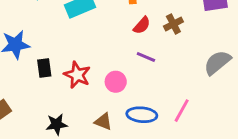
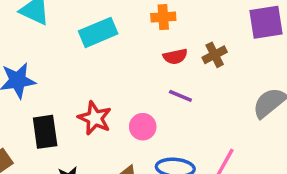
red semicircle: (142, 25) -> (175, 56), turned 36
black rectangle: (44, 68) -> (45, 132), moved, size x1.4

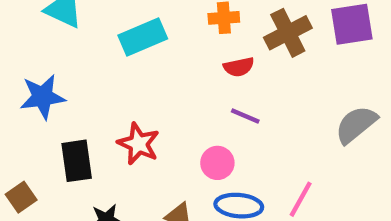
brown cross: (215, 55) -> (288, 33), moved, size x1.5
pink circle: (143, 127) -> (217, 163), moved

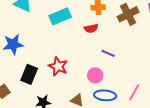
red semicircle: (239, 67) -> (91, 28), moved
black rectangle: (77, 161) -> (29, 74), turned 30

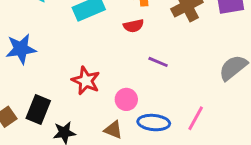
black rectangle: (29, 74) -> (38, 110), moved
pink circle: (95, 75) -> (126, 99), moved

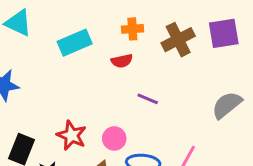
red star: (86, 81) -> (72, 135), moved

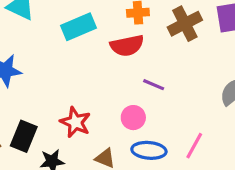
red semicircle: (122, 61) -> (127, 46), size x1.5
pink circle: (114, 138) -> (133, 118), moved

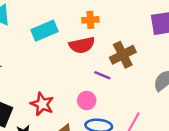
brown cross: (185, 24) -> (123, 55), moved

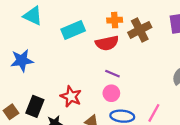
brown cross: (123, 55) -> (140, 30), moved
purple line: (102, 75) -> (112, 74), moved

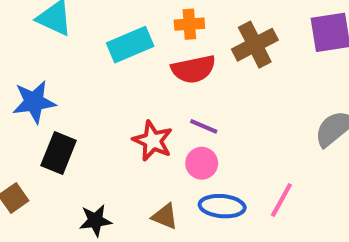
orange cross: (115, 20) -> (189, 24), moved
red star: (71, 97) -> (153, 141), moved
black rectangle: (35, 106) -> (59, 153), moved

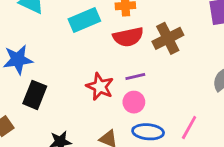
brown cross: (255, 45) -> (168, 38), moved
purple line: (204, 126) -> (135, 77), turned -36

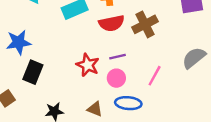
pink line: (189, 128) -> (155, 76), moved

